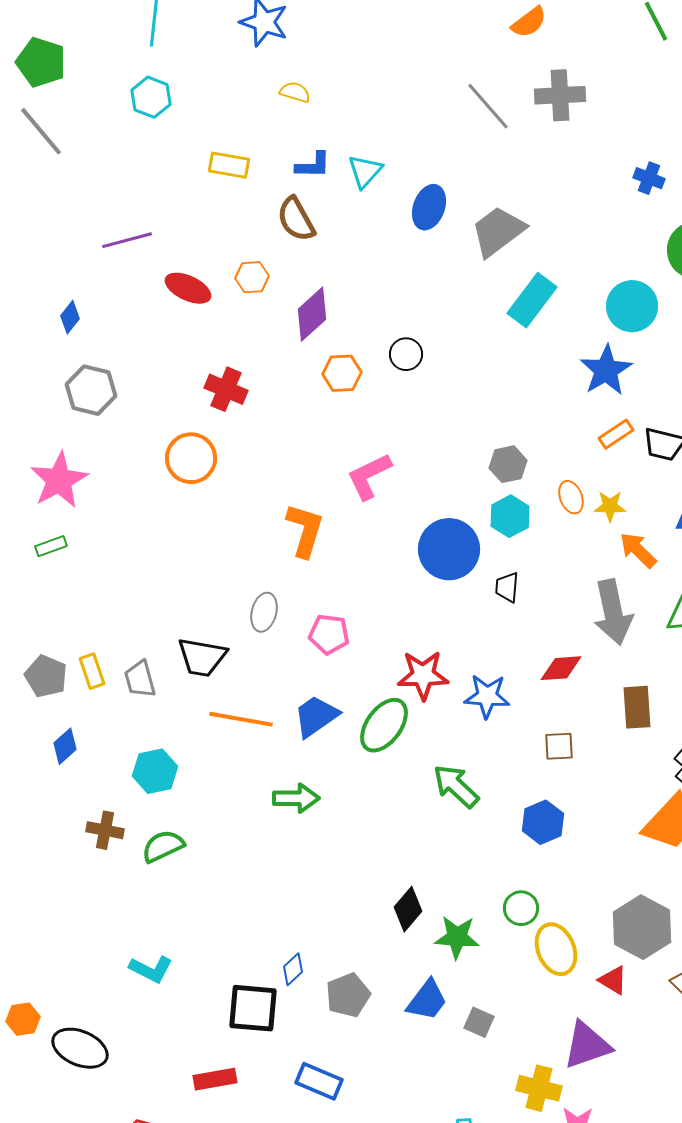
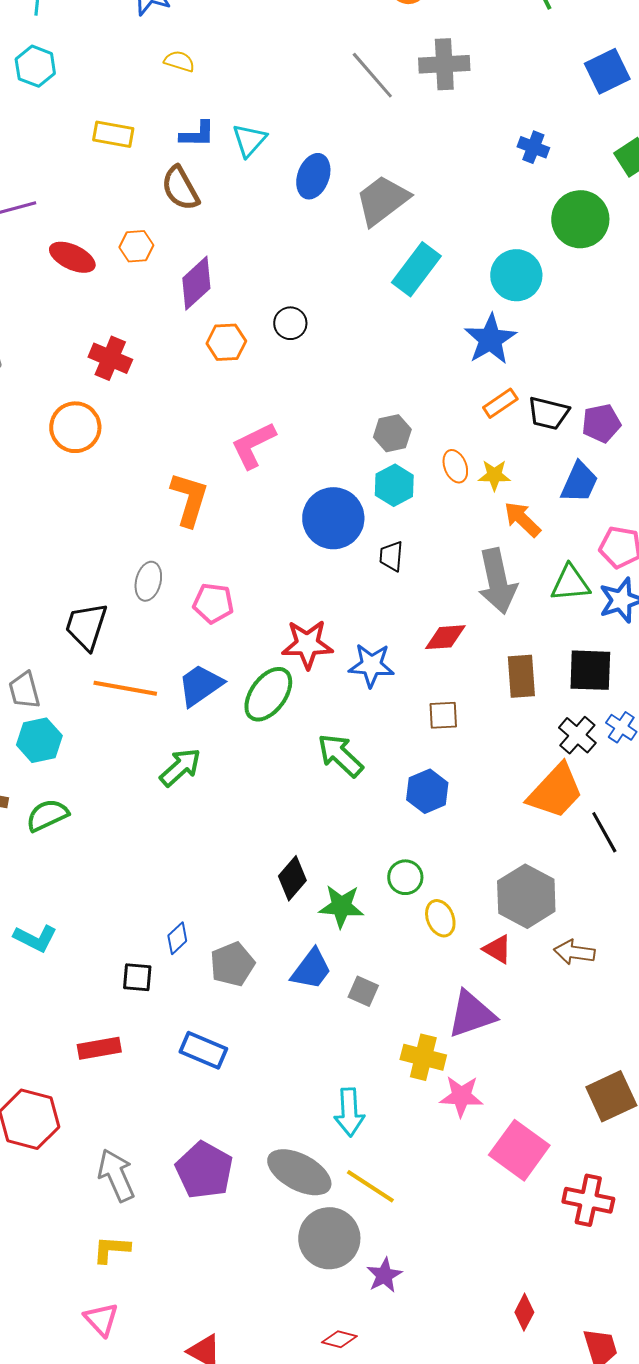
black trapezoid: (202, 657) -> (86, 626), turned 98
gray trapezoid: (140, 679) -> (24, 690), moved
green arrow: (296, 798) -> (180, 767), turned -42
yellow ellipse: (556, 949) -> (440, 918), size x0.7
black square: (253, 1008) -> (137, 977), size x0.6

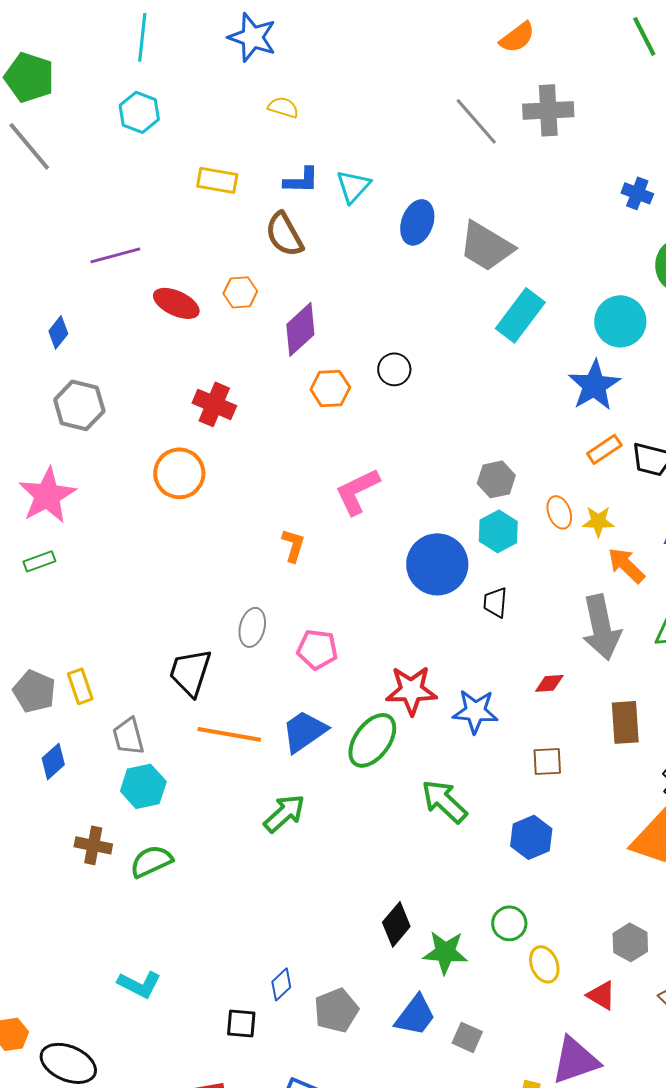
gray trapezoid: (382, 200) -> (486, 246), turned -112
orange L-shape: (189, 499) -> (293, 545), size x0.6
red diamond: (445, 637) -> (549, 683), size x0.7
gray hexagon: (526, 896) -> (630, 942), size x0.6

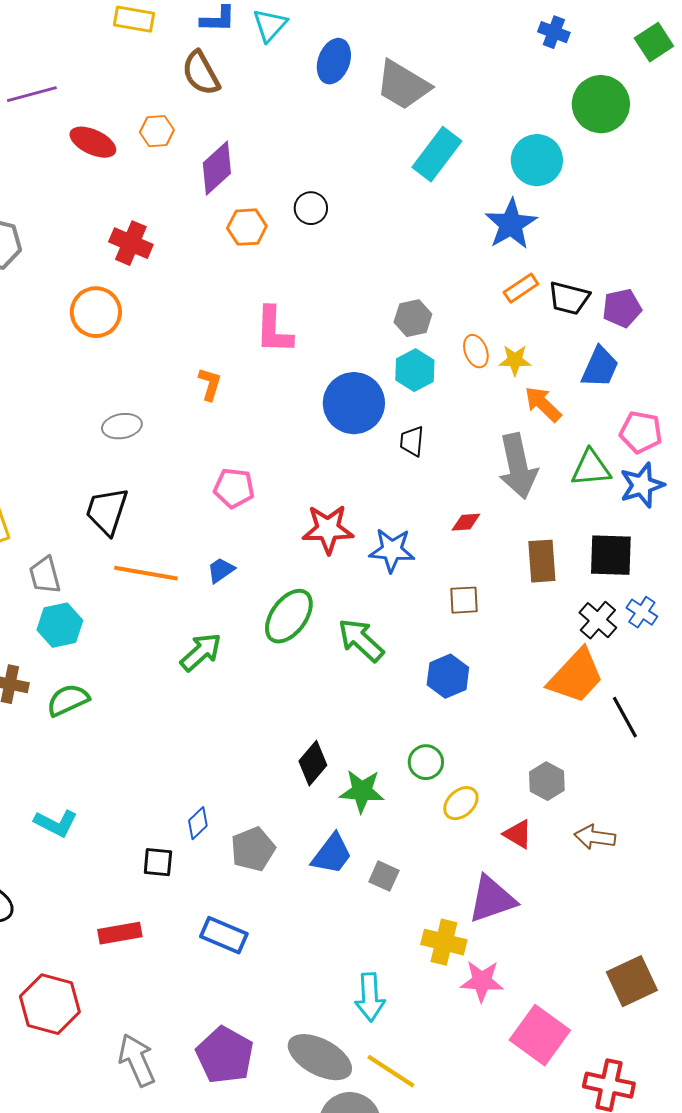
pink L-shape: (357, 491) -> (274, 330), turned -62
gray ellipse: (252, 627) -> (122, 426), moved, turned 66
blue trapezoid: (304, 731) -> (221, 570), size x0.6
green ellipse: (372, 740) -> (289, 616), moved
yellow ellipse: (544, 964) -> (461, 803), turned 69

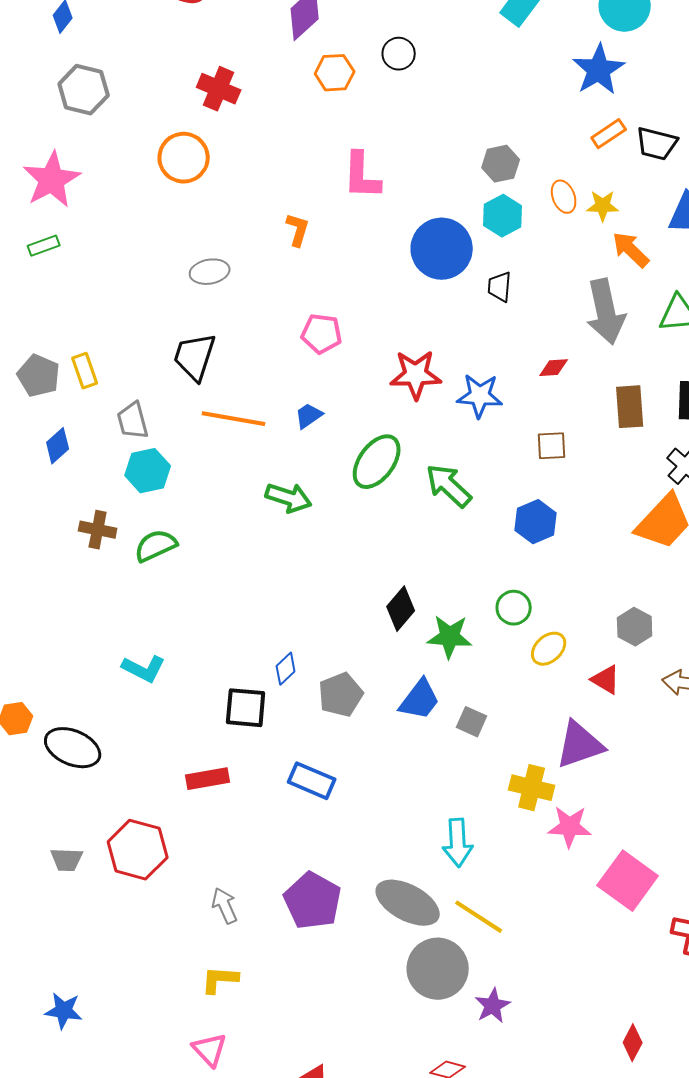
green arrow: (201, 652) -> (289, 498), turned 60
black square: (158, 862) -> (246, 708), size x1.4
gray arrow: (137, 1060) -> (225, 906), size x0.7

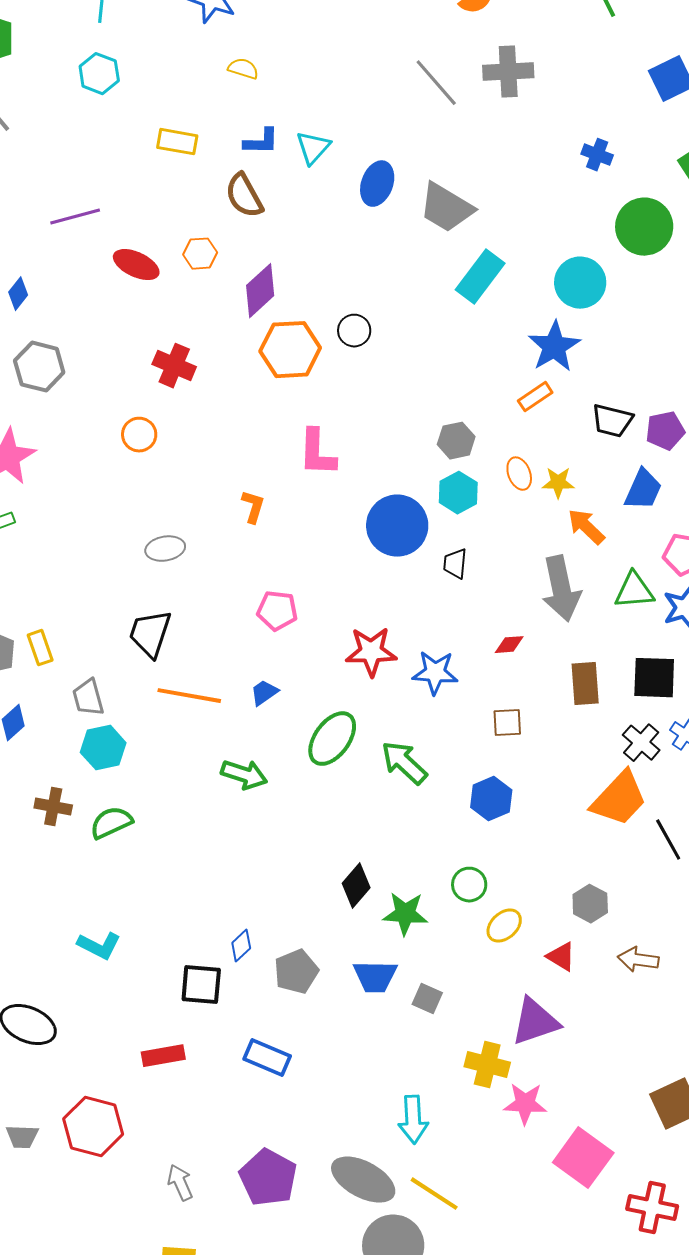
orange hexagon: (335, 73) -> (290, 350), size x1.5
orange rectangle: (609, 134) -> (535, 397), moved
orange circle: (184, 158) -> (139, 435), size x0.7
blue trapezoid: (420, 700) -> (375, 977), turned 54

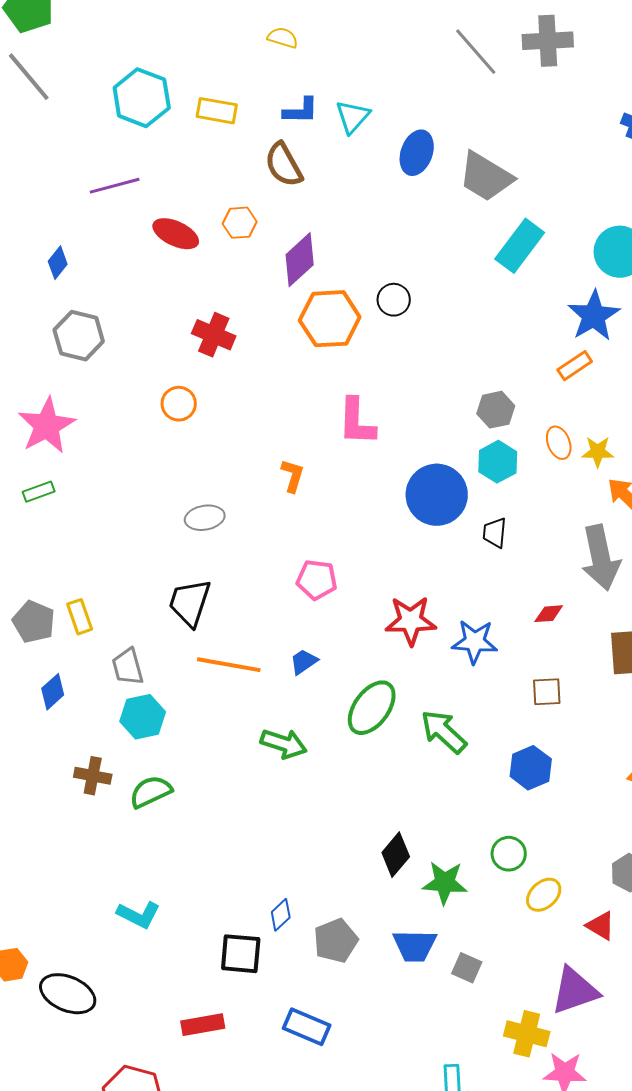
cyan hexagon: (99, 74) -> (142, 98), moved, size x1.4

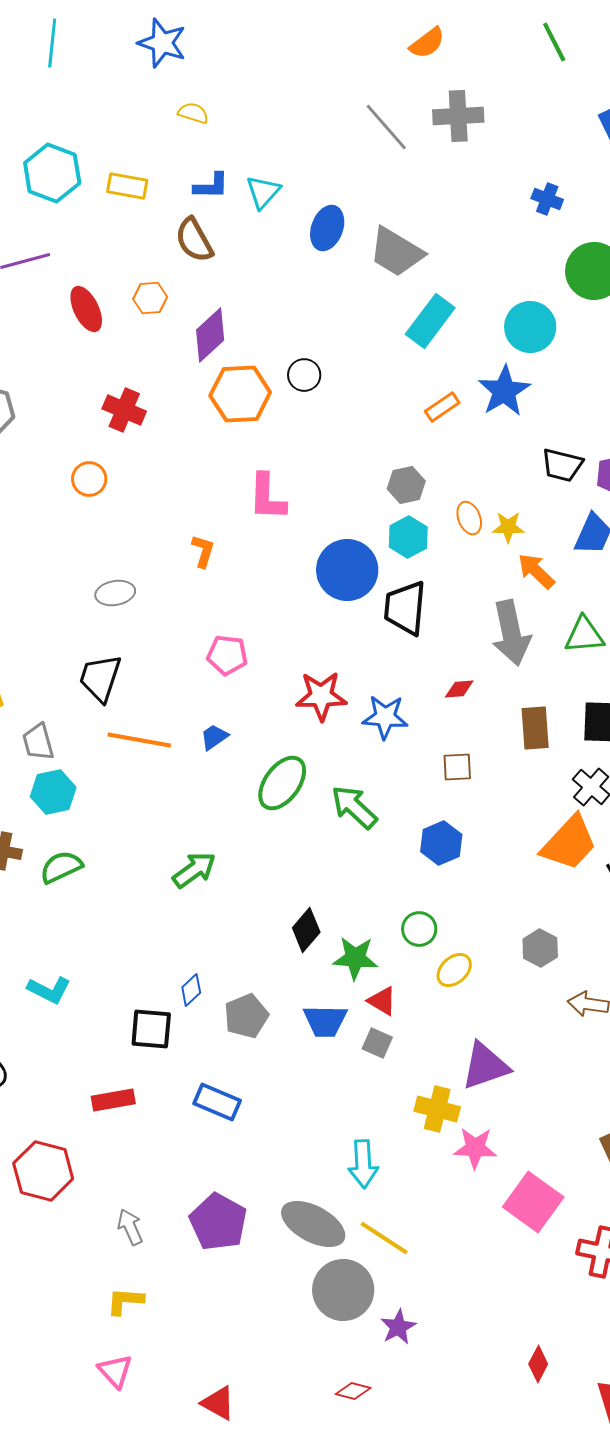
red ellipse: (176, 234) -> (86, 309), turned 39
orange rectangle: (575, 366) -> (442, 407), moved
black trapezoid: (495, 533) -> (405, 608), size x1.8
green arrow: (284, 744) -> (194, 870), moved, turned -54
red triangle: (601, 926) -> (382, 1001), moved

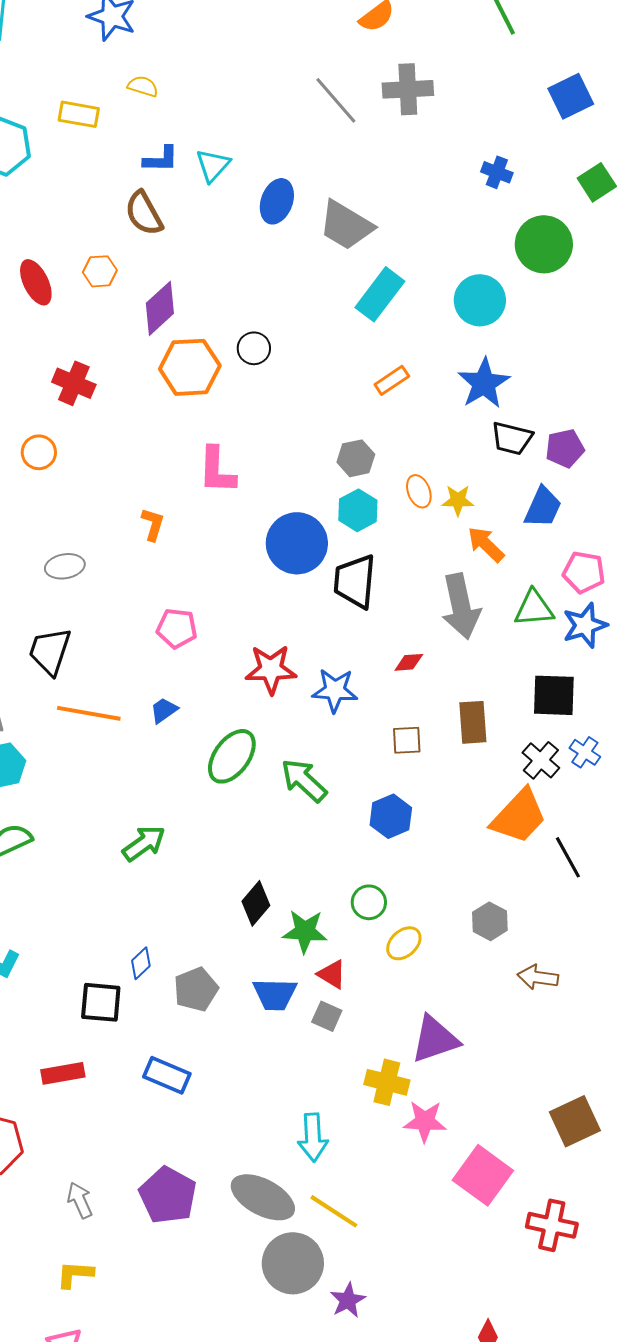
yellow rectangle: (127, 186) -> (79, 114), moved
blue star: (504, 391) -> (484, 383), moved
brown rectangle: (535, 728) -> (473, 722), moved

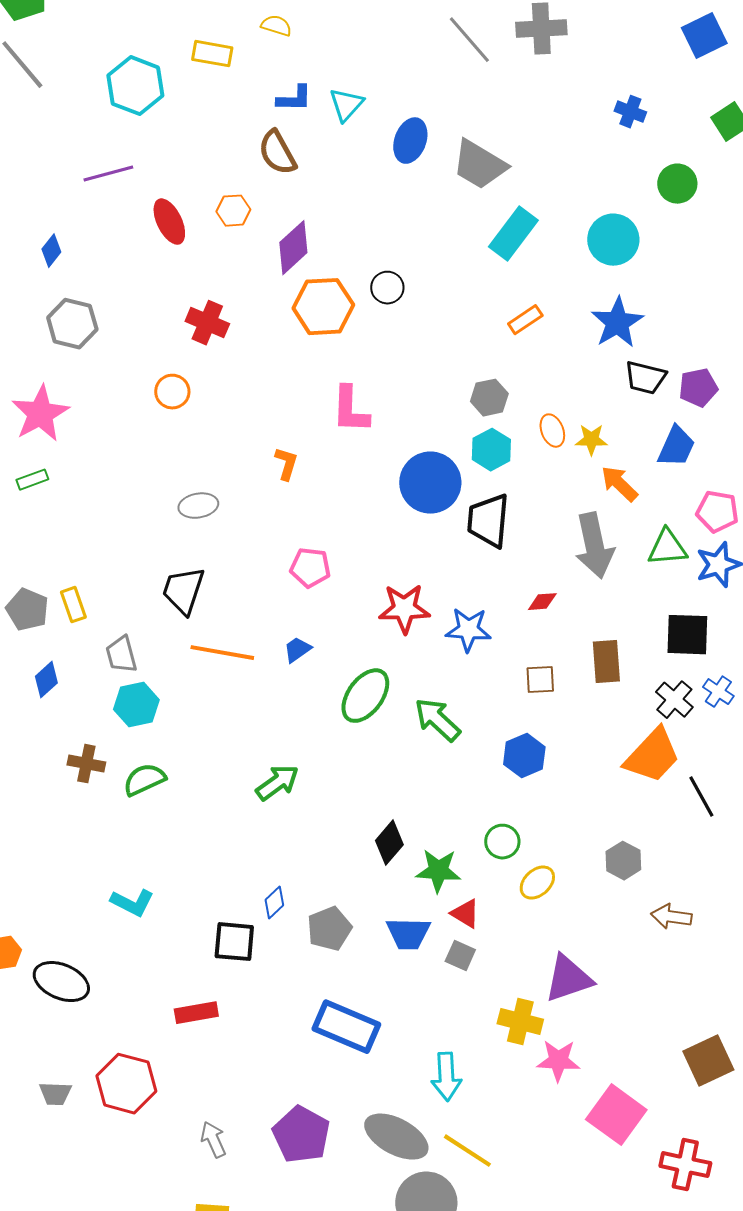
green circle: (544, 244) -> (677, 184), size x0.7
blue rectangle: (167, 1075) -> (346, 1027), moved, size x1.4

